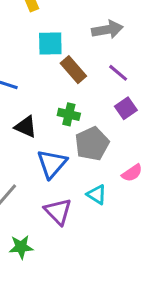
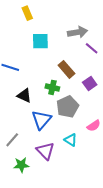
brown rectangle: (73, 70) -> (67, 69), moved
purple line: (118, 73) -> (92, 48), moved
green star: (21, 247) -> (21, 165), moved

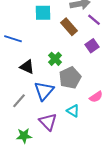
brown rectangle: (67, 69) -> (69, 27), moved
purple square: (90, 83) -> (92, 46), moved
green cross: (52, 87) -> (55, 59), turned 32
gray line: (12, 140) -> (19, 101), moved

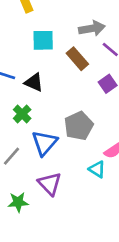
green cross: (55, 59) -> (22, 114), moved
black triangle: (27, 67) -> (34, 82), moved
cyan triangle: (73, 111) -> (97, 169), moved

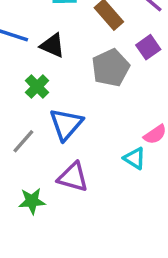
gray pentagon: (79, 126) -> (111, 68), moved
purple triangle: (50, 184) -> (73, 177), turned -30

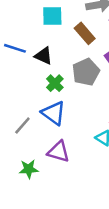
green cross: (37, 87) -> (55, 83), moved
blue triangle: (66, 124) -> (54, 113), turned -35

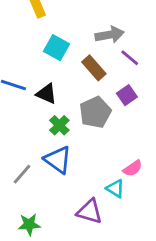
cyan square: (52, 16) -> (56, 48), turned 30
purple triangle: (59, 152) -> (90, 211), moved

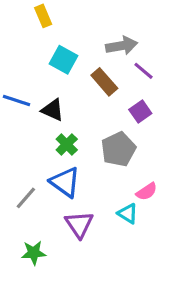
gray pentagon: (95, 112) -> (118, 149), moved
purple triangle: (90, 211) -> (79, 224), moved, turned 40

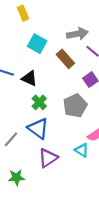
purple triangle: (79, 224) -> (48, 158), turned 30

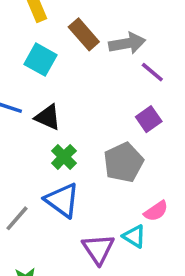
cyan square: (37, 44) -> (40, 60), moved
brown rectangle: (65, 59) -> (84, 34), moved
purple triangle: (48, 158) -> (98, 249), moved, turned -30

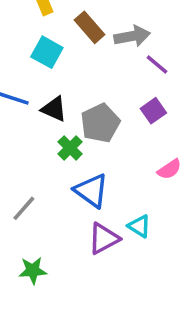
gray pentagon: (123, 162) -> (100, 123), moved
blue triangle: (62, 200) -> (91, 191), moved
pink semicircle: (156, 211) -> (169, 169), moved
purple triangle: (98, 249) -> (104, 239), turned 36

